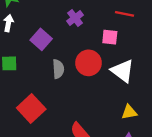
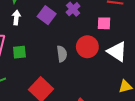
purple square: (41, 39) -> (47, 15), moved

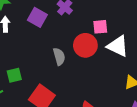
pink square: (104, 23) -> (100, 27), moved
green square: (19, 52) -> (14, 75), moved

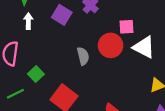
green square: (14, 75) -> (36, 74), turned -32

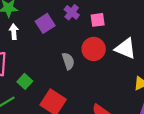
purple square: (62, 15) -> (45, 23), turned 30
pink square: (126, 27) -> (98, 20), moved

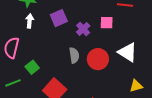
purple cross: (72, 12) -> (83, 29), moved
red circle: (94, 49) -> (98, 59), moved

